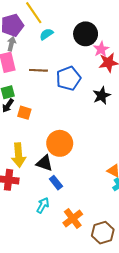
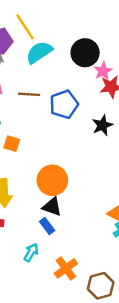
cyan semicircle: (46, 34) -> (39, 52), size x1.6
black triangle: (44, 163) -> (52, 207), moved

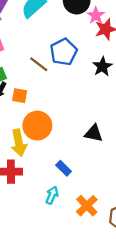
brown line: (29, 94) -> (39, 64), moved, turned 42
orange circle: (52, 180) -> (37, 126), moved
black triangle: (52, 207) -> (94, 133), moved

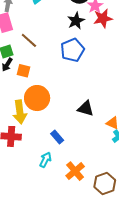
blue pentagon: (64, 52) -> (73, 50), moved
brown line: (39, 64) -> (29, 40), moved
black star: (102, 66) -> (76, 21), moved

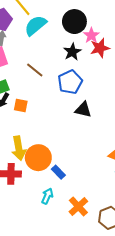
brown line: (29, 40) -> (35, 70), moved
orange circle: (37, 98) -> (38, 158), moved
black triangle: (86, 108) -> (83, 110), moved

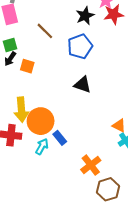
black triangle: (83, 110) -> (83, 85), moved
cyan arrow: (47, 196) -> (42, 146), moved
orange cross: (78, 206) -> (91, 165), moved

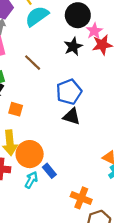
blue pentagon: (80, 46) -> (69, 92), moved
orange square: (27, 66) -> (16, 109), moved
orange cross: (91, 165) -> (81, 198), turned -30

